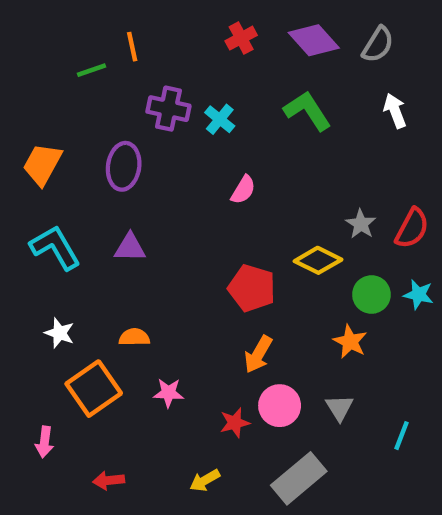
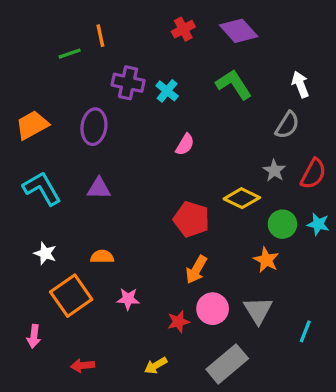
gray semicircle: (378, 44) -> (287, 125), moved
orange trapezoid: (42, 164) -> (32, 125), turned 32
gray triangle: (339, 408) -> (258, 310), size x1.4

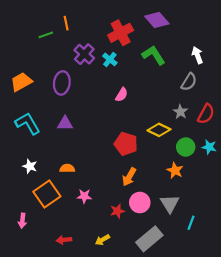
red cross: (183, 29) -> (121, 33), moved, size x1.6
purple cross: (128, 83) -> (84, 54), turned 30
cyan line: (305, 331) -> (191, 223), moved
red arrow: (83, 366) -> (64, 240), moved

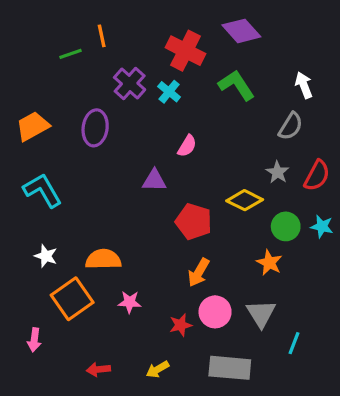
red cross: (121, 33) -> (185, 51), turned -35
purple triangle: (65, 124) -> (154, 180), moved
orange semicircle: (67, 168) -> (103, 259), size x1.5
gray rectangle: (149, 239) -> (230, 368), turned 45

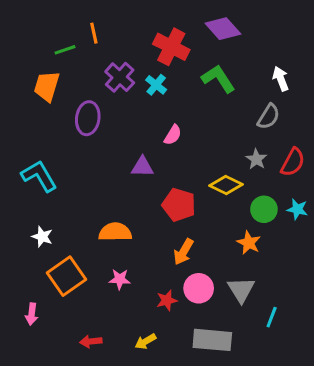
orange trapezoid: (33, 126) -> (47, 86), moved, turned -44
orange semicircle: (103, 259) -> (115, 232), moved

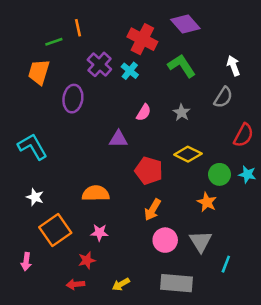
gray star: (256, 159) -> (182, 112), moved
red star: (167, 300) -> (87, 260), moved

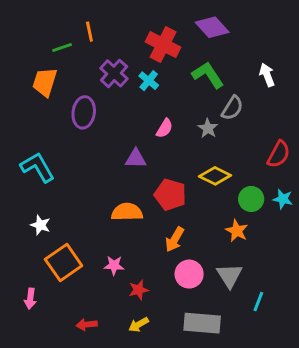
gray semicircle: (223, 97) -> (232, 108), moved
orange semicircle: (96, 193) -> (127, 212), moved
red star: (87, 260) -> (139, 290), moved

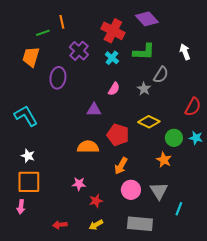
green L-shape: (208, 75) -> (144, 52), turned 125
cyan cross: (149, 81) -> (112, 58), moved
orange square: (64, 263) -> (29, 182), moved, turned 35

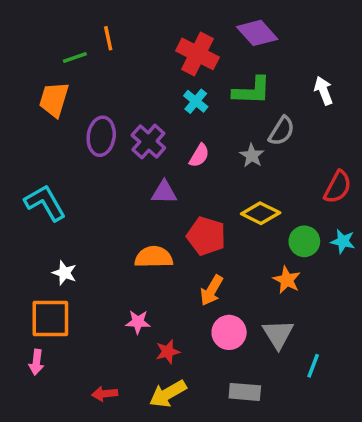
purple cross: (79, 51) -> (148, 142), moved
white star: (28, 156) -> (64, 273), moved
gray rectangle: (140, 224) -> (245, 392), size x0.7
yellow arrow: (96, 225) -> (168, 394), size x1.5

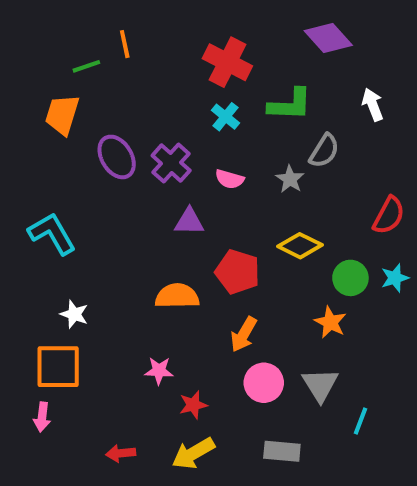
purple diamond: (257, 33) -> (328, 38), moved
purple ellipse: (101, 136) -> (117, 157), turned -39
pink semicircle: (199, 156) -> (230, 179), turned 75
cyan star: (343, 241) -> (395, 278), turned -30

